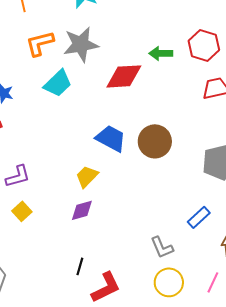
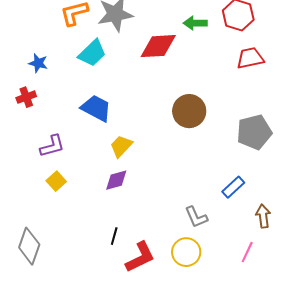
blue trapezoid: (111, 138) -> (96, 108), moved
yellow circle: (169, 282) -> (186, 252), moved

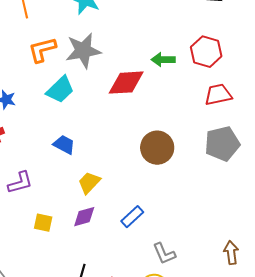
blue trapezoid: (96, 108) -> (64, 145), size x0.7
gray pentagon: (254, 132) -> (222, 144), moved
yellow square: (56, 181) -> (43, 223), moved, turned -36
blue rectangle: (233, 187) -> (132, 217), moved

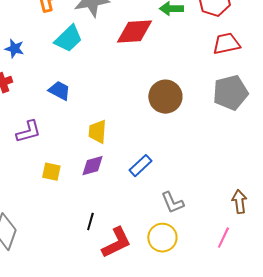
blue trapezoid: (64, 145) -> (59, 91), moved
yellow trapezoid: (89, 183) -> (97, 132), turned -40

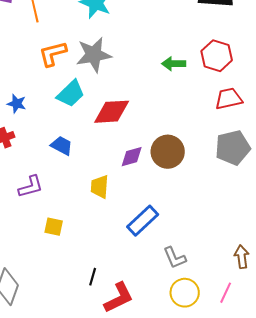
red diamond: (134, 32) -> (112, 112), moved
purple diamond: (92, 166) -> (132, 157), moved
blue rectangle: (140, 166) -> (143, 221), size x1.4
yellow circle: (162, 238) -> (185, 293), moved

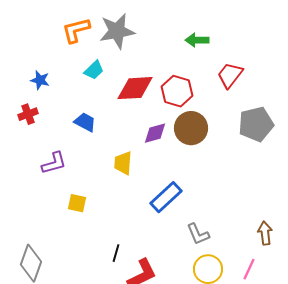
red hexagon: (217, 56) -> (177, 91), moved
cyan trapezoid: (71, 94) -> (94, 70), size x0.7
red trapezoid: (229, 99) -> (230, 75), moved, turned -40

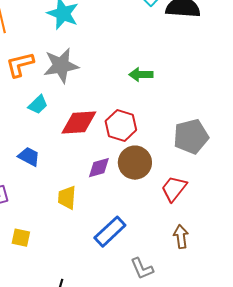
red trapezoid: (230, 75) -> (174, 189), moved
gray pentagon: (256, 124) -> (191, 137), moved
brown arrow: (265, 233) -> (181, 237), moved

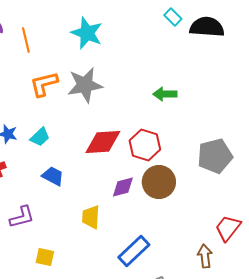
cyan trapezoid: (38, 105) -> (40, 137), moved
red trapezoid: (174, 189) -> (228, 228), moved

